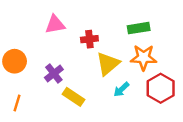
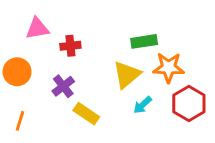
pink triangle: (55, 24) -> (37, 28), moved
green rectangle: (139, 28) -> (144, 41), moved
red cross: (89, 39) -> (70, 46), moved

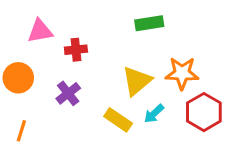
green rectangle: (144, 41) -> (149, 23), moved
yellow rectangle: (86, 114) -> (118, 120), moved

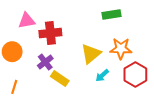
green rectangle: (149, 23) -> (112, 14), moved
red cross: (76, 50) -> (50, 33), size x1.5
yellow rectangle: (118, 120) -> (60, 79), moved

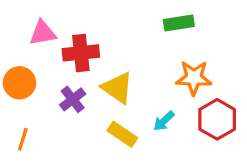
yellow triangle: (91, 54) -> (117, 88), moved, turned -45
yellow rectangle: (60, 79) -> (122, 134), moved

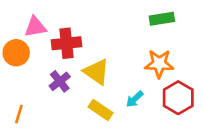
green rectangle: (179, 23) -> (162, 19), moved
orange circle: (19, 83) -> (16, 53), moved

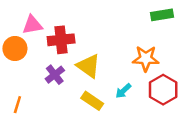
green rectangle: (162, 19) -> (162, 15), moved

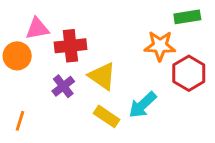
orange star: (146, 58) -> (160, 46), moved
red hexagon: (163, 90) -> (189, 73), moved
cyan arrow: (123, 91) -> (143, 105), size x1.5

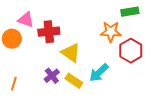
pink triangle: (37, 28) -> (26, 20), turned 30
purple cross: (63, 86) -> (52, 76), moved

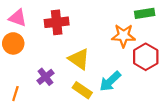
pink triangle: (26, 20) -> (18, 18), moved
red cross: (49, 32) -> (57, 22), moved
purple cross: (52, 76) -> (45, 77), moved

